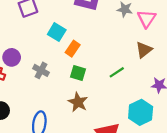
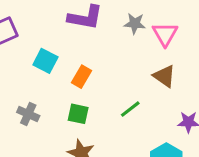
orange rectangle: (73, 49) -> (82, 77), moved
brown triangle: (144, 50) -> (164, 76), turned -42

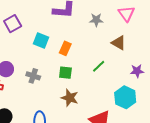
gray star: (135, 23) -> (96, 20), moved
pink triangle: (165, 34) -> (126, 14), moved

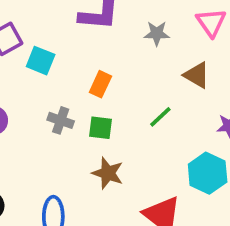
cyan square: (41, 41) -> (41, 61), moved
gray cross: (33, 76) -> (61, 120), moved

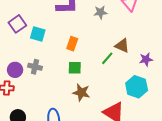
brown triangle: (197, 75) -> (122, 46), moved
gray cross: (61, 120) -> (35, 67), moved

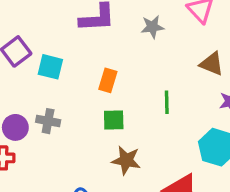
brown triangle: (122, 46) -> (212, 64), moved
green line: (107, 58) -> (167, 102), turned -40

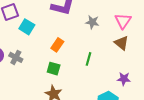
brown triangle: (212, 64) -> (121, 43), moved
green line: (167, 102) -> (88, 59), moved

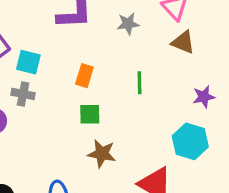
gray cross: (16, 57) -> (23, 94), moved

